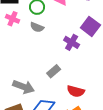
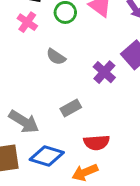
gray semicircle: (37, 27) -> (56, 57), moved
red semicircle: (76, 91) -> (97, 143), turned -30

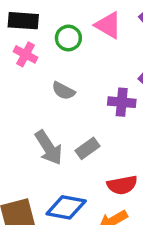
purple cross: (104, 72) -> (122, 102), turned -30
gray arrow: (24, 122) -> (49, 148), moved, turned 32

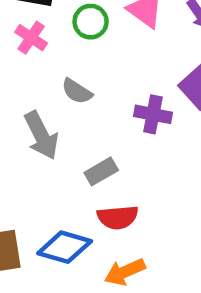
gray arrow: (49, 148) -> (41, 135), moved
red semicircle: (122, 185) -> (118, 217), moved

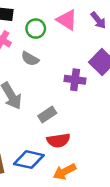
gray semicircle: (77, 91) -> (30, 59), moved

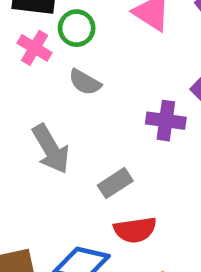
green circle: (36, 29) -> (77, 28), moved

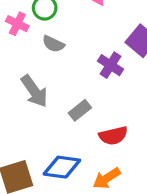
purple cross: (166, 121) -> (110, 65), turned 30
red semicircle: (135, 230) -> (113, 136), moved

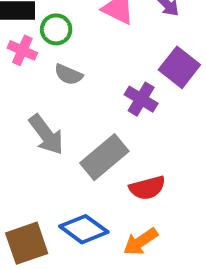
gray rectangle: (80, 110) -> (104, 157), size x1.6
blue diamond: (62, 167) -> (84, 229), turned 30

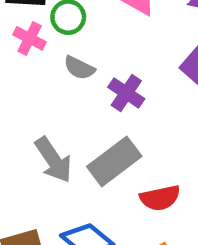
purple cross: (141, 99) -> (126, 93), moved
gray arrow: (46, 135) -> (53, 160), moved

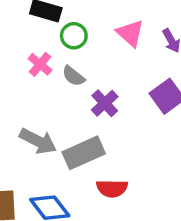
pink cross: (30, 38) -> (40, 64), moved
gray arrow: (53, 160) -> (38, 141), turned -42

